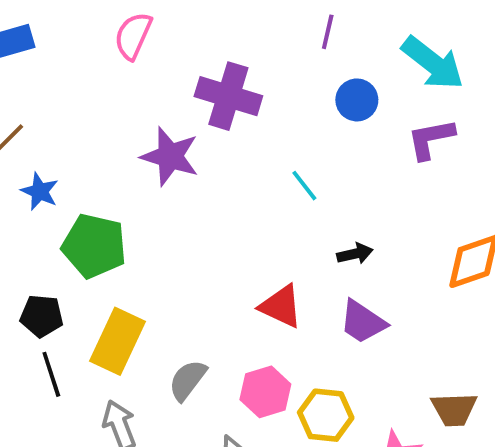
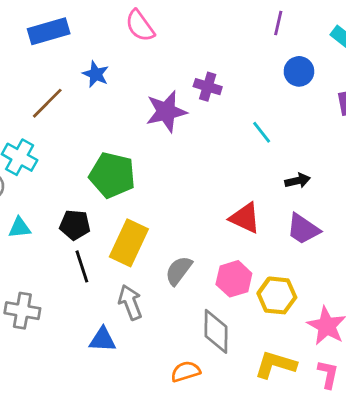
pink semicircle: (133, 36) -> (140, 26), turned -60
purple cross: (228, 96) -> (208, 87), moved, size x0.6
purple star: (170, 156) -> (166, 112), turned -30
blue star: (40, 191) -> (96, 74), moved

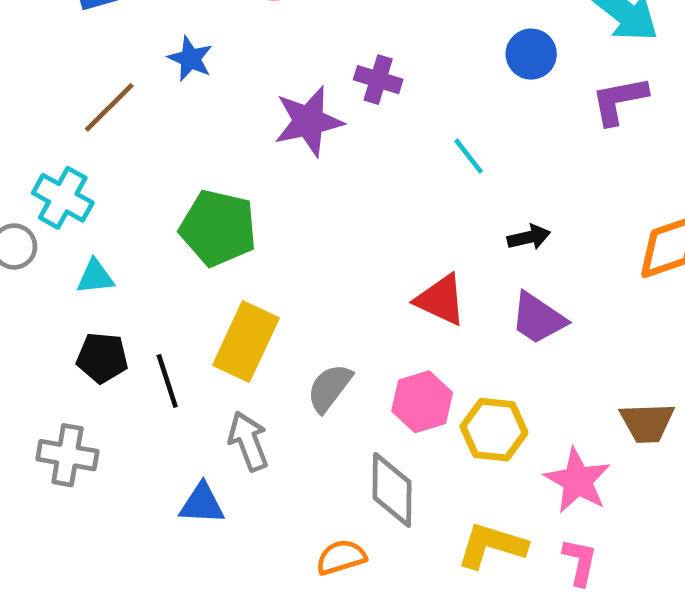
black pentagon: (75, 225) -> (102, 358), moved
cyan triangle: (20, 228) -> (95, 277), moved

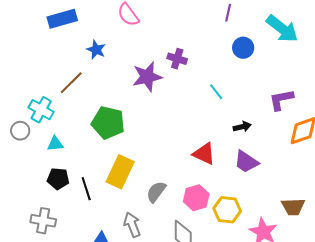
purple L-shape: (619, 100) -> (281, 100), moved
brown line: (109, 107) -> (71, 83), moved
gray arrow: (248, 441) -> (132, 225), moved

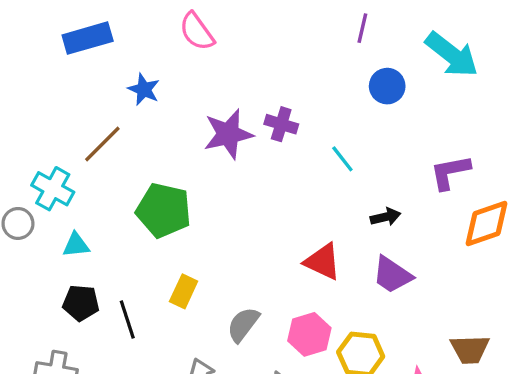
purple cross: (177, 59) -> (281, 124), moved
yellow rectangle: (120, 172) -> (184, 291), size x0.6

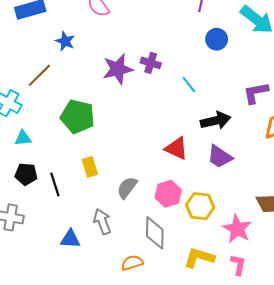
black arrow: (386, 217) -> (216, 121), size x1.6
yellow rectangle: (184, 291) -> (90, 167), turned -42

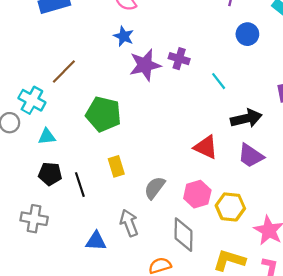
blue star: (65, 41) -> (124, 36), moved

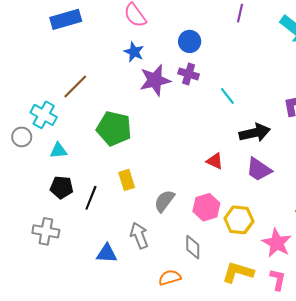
blue circle: (247, 34) -> (190, 41), moved
red triangle: (206, 147) -> (215, 161), size x0.7
black line: (80, 185) -> (91, 198), turned 40
gray diamond: (183, 235) -> (193, 247), size x0.7

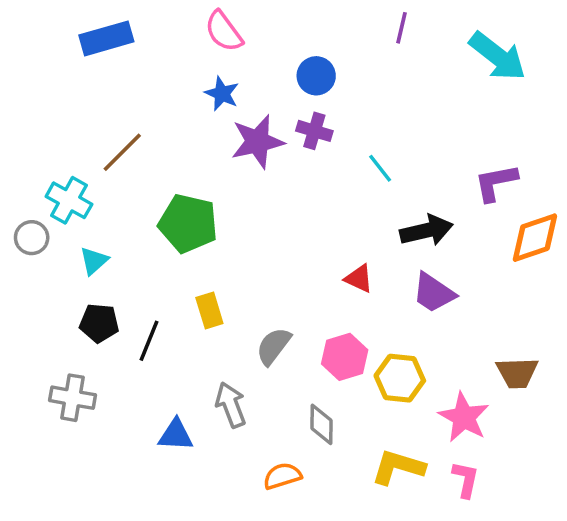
cyan triangle: (58, 151) -> (94, 261), turned -36

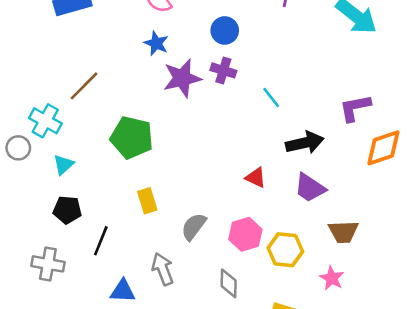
black line: (149, 341) -> (101, 241), moved
brown trapezoid: (517, 373) -> (343, 232), moved
pink star: (464, 417) -> (332, 278), size x0.7

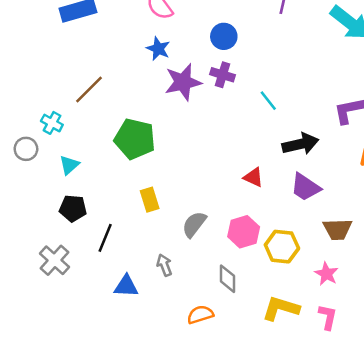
cyan cross: (45, 121) -> (52, 123), size x0.7
gray cross: (48, 264) -> (54, 260), turned 32
gray arrow: (163, 269) -> (164, 265), size x0.7

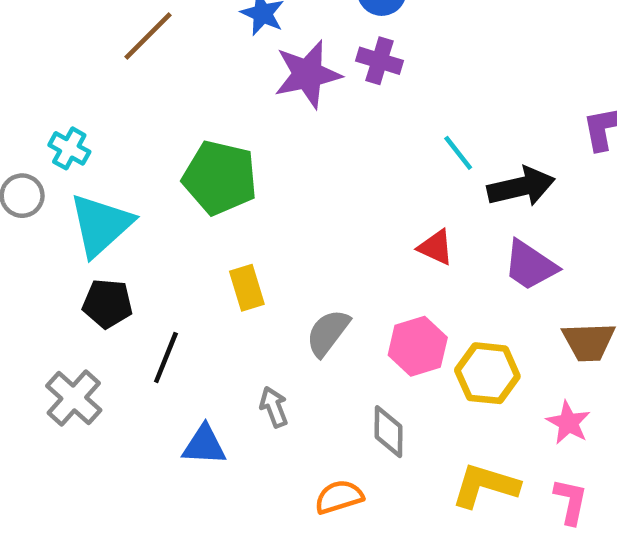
brown line: (89, 90) -> (148, 36), moved
cyan line: (268, 101) -> (458, 153), moved
cyan triangle: (69, 165) -> (101, 225), size x1.8

